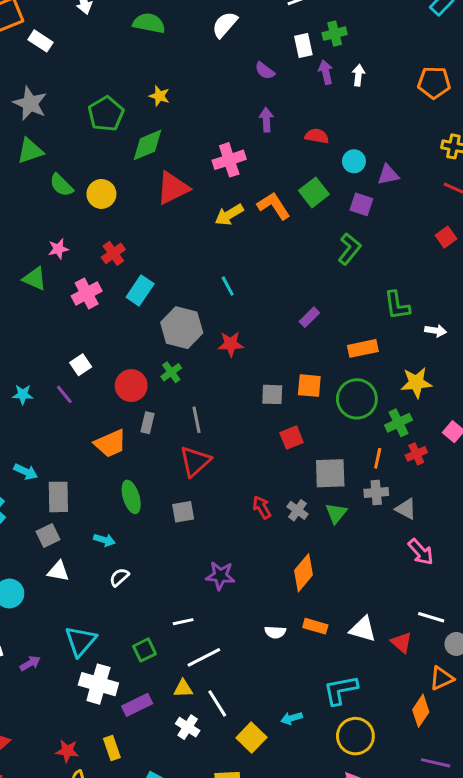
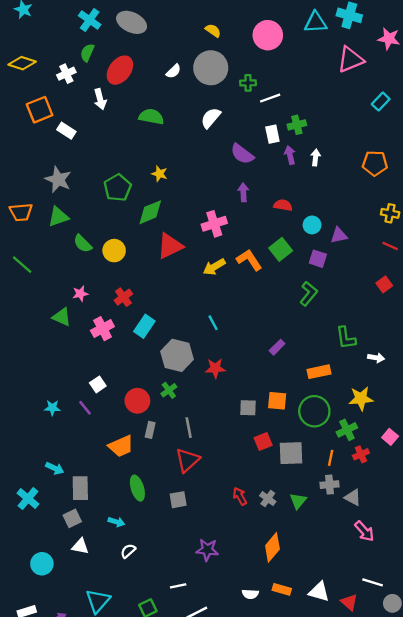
purple semicircle: (265, 71) -> (242, 154), size x1.5
gray square: (330, 473) -> (291, 453), moved

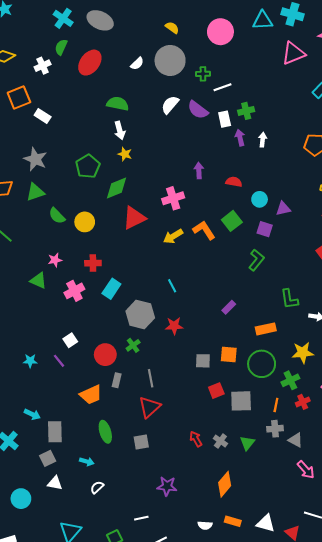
white arrow: (100, 99) -> (120, 130), moved
purple semicircle: (242, 154) -> (198, 110), moved
red cross: (123, 297) -> (93, 263), turned 35

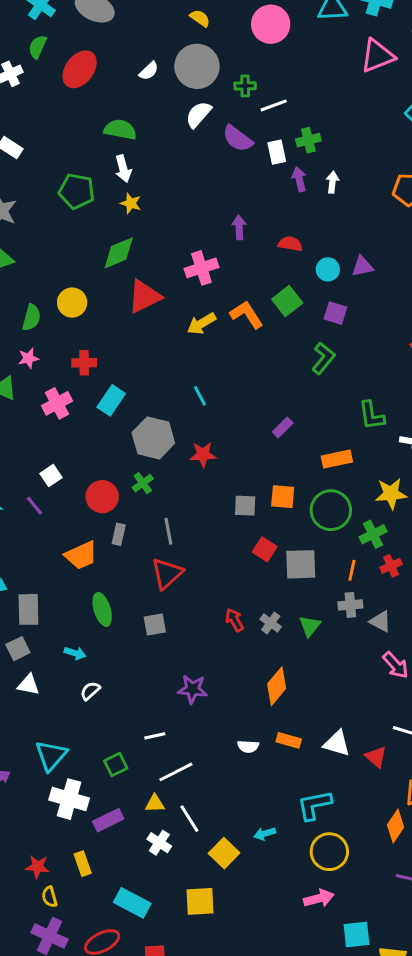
white semicircle: (170, 105) -> (198, 114), moved
green pentagon: (88, 166) -> (77, 191), moved, turned -30
purple triangle: (283, 209) -> (362, 266), moved
green semicircle: (57, 216) -> (31, 318), moved, turned -120
red square: (216, 391) -> (265, 549), turned -35

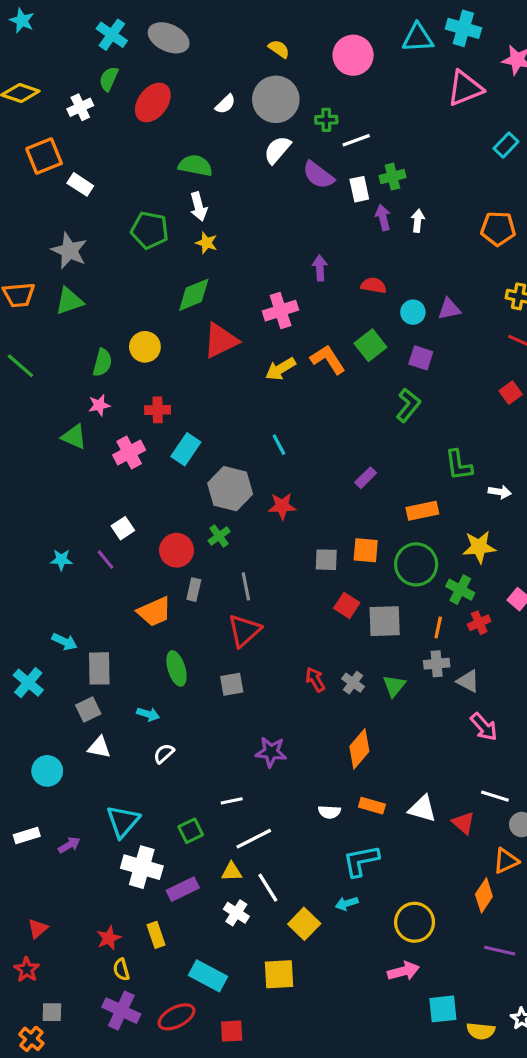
green cross: (373, 534) -> (460, 590), turned -36
cyan L-shape: (314, 805) -> (361, 861), moved
red star: (37, 867) -> (109, 938), turned -30

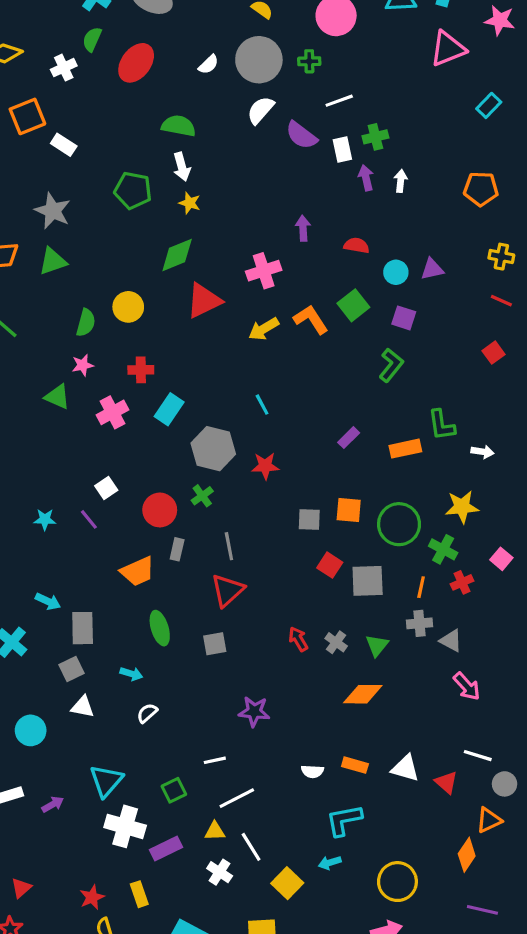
green cross: (326, 120) -> (309, 61), moved
orange rectangle: (422, 511) -> (405, 449), moved
orange diamond: (359, 749) -> (363, 694), moved, turned 51

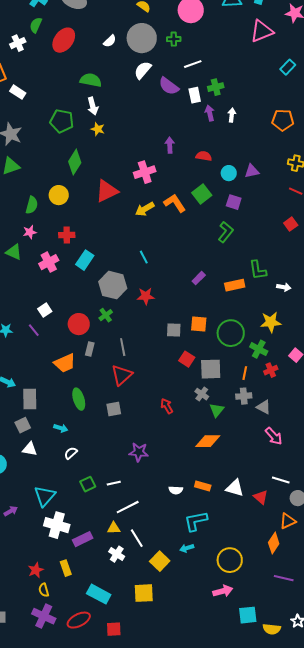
green diamond: (177, 255) -> (75, 162), moved, turned -35
gray cross: (336, 642) -> (202, 394), moved
green square: (174, 790) -> (88, 484), moved

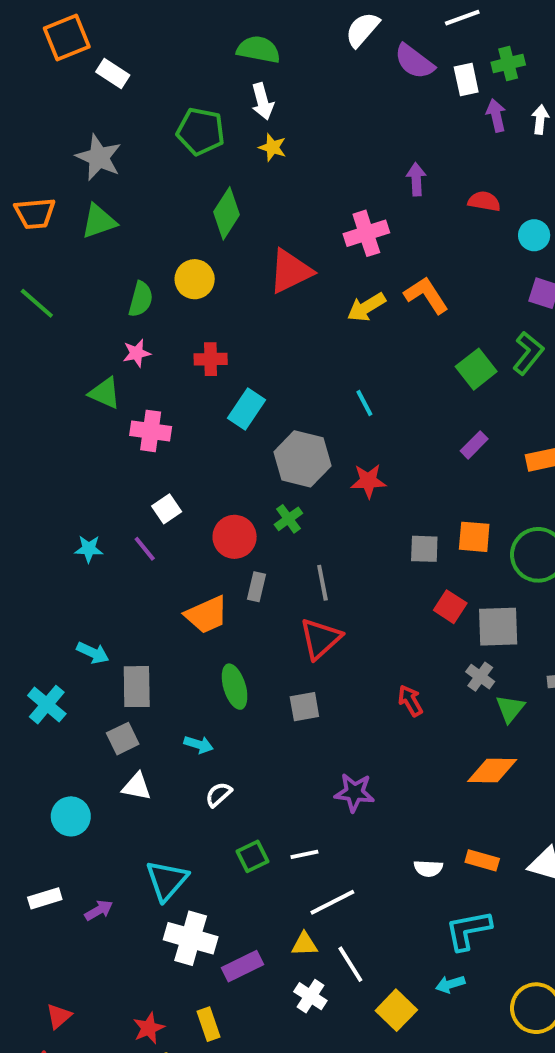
green square: (202, 194) -> (476, 369), moved
pink cross: (49, 262) -> (151, 431), moved, turned 36

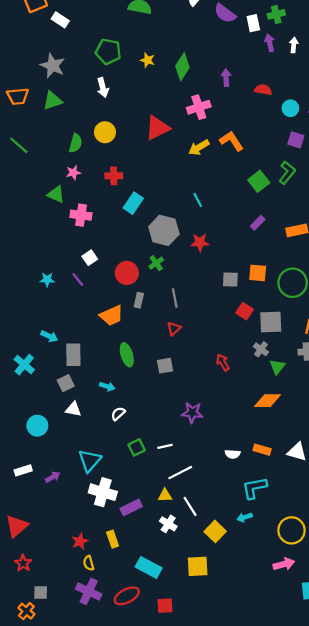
white arrow: (263, 101) -> (103, 88), moved
green diamond: (227, 213) -> (182, 67), moved
red triangle: (320, 639) -> (174, 329), size x0.6
red triangle: (59, 1016) -> (17, 526), moved, size x1.6

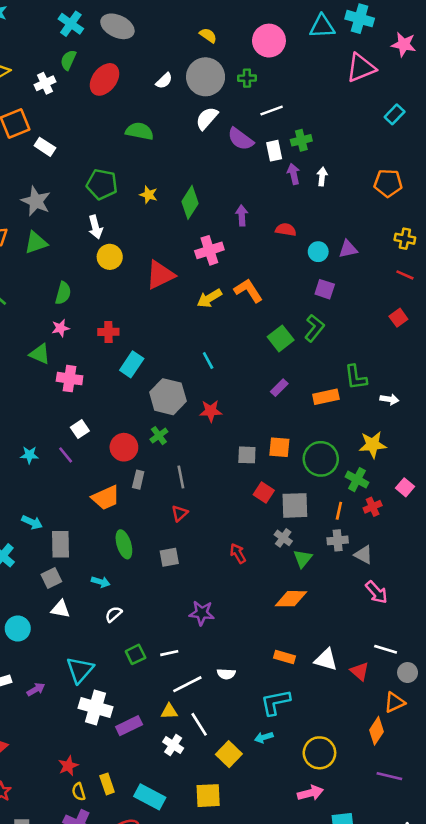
yellow circle: (105, 132) -> (110, 257), moved
white semicircle: (233, 454) -> (226, 674), moved
yellow rectangle: (113, 539) -> (107, 784), moved

